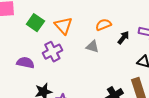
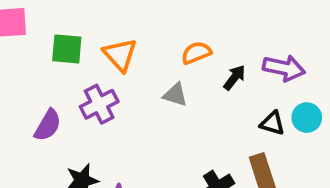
green square: (35, 23) -> (67, 49), turned -30
purple semicircle: (25, 63) -> (48, 125), turned 108

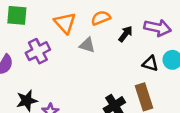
orange triangle: (120, 55) -> (65, 23), moved

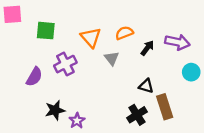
gray triangle: (87, 45) -> (112, 58), turned 35
black triangle: (150, 64) -> (146, 86), moved

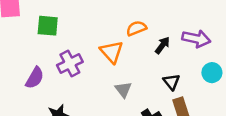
orange triangle: (91, 38) -> (112, 52), moved
gray triangle: (112, 58) -> (123, 90), moved
black triangle: (146, 86) -> (172, 82), moved, turned 35

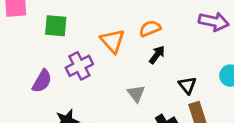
purple arrow: (196, 39) -> (214, 22), moved
black arrow: (162, 45) -> (157, 55), moved
orange triangle: (112, 52) -> (113, 41), moved

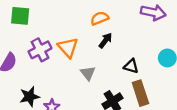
orange triangle: (113, 41) -> (68, 47), moved
black triangle: (187, 85) -> (131, 66), turned -35

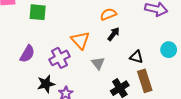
purple cross: (40, 50) -> (60, 58), moved

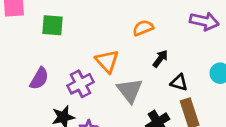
black arrow: (114, 34) -> (160, 59), moved
gray triangle: (98, 63) -> (130, 90), size x1.5

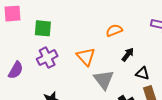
purple semicircle: (39, 78) -> (16, 70), moved
purple cross: (80, 84) -> (47, 58), moved

